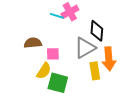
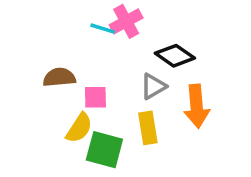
black diamond: (97, 31) -> (175, 56), turned -60
gray triangle: (85, 48) -> (153, 86), size x0.7
yellow rectangle: (95, 71) -> (148, 128), moved

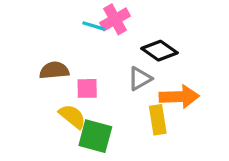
orange arrow: (197, 106) -> (179, 97), turned -87
yellow semicircle: (79, 128) -> (72, 116), turned -84
yellow rectangle: (148, 128) -> (158, 120), moved

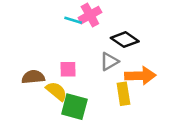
brown semicircle: (54, 70) -> (33, 77), moved

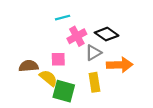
pink cross: (90, 15) -> (77, 36), moved
cyan line: (73, 20) -> (63, 18), turned -32
yellow rectangle: (123, 94) -> (94, 82), moved

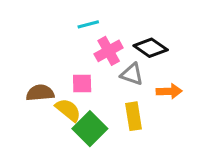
gray triangle: (93, 53) -> (132, 74), turned 49
orange arrow: (120, 65) -> (169, 91), size x0.7
green square: (64, 91) -> (90, 129), turned 30

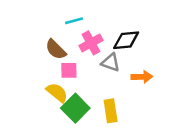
black diamond: (151, 48) -> (126, 40), turned -40
brown semicircle: (40, 93) -> (56, 49), moved, turned -130
yellow rectangle: (133, 116) -> (111, 111), moved

